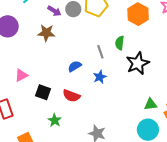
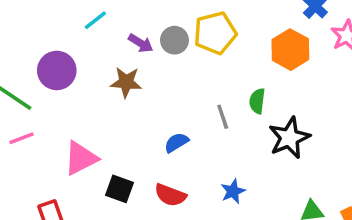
pink triangle: (21, 75) -> (81, 158), size x1.5
blue star: (100, 77) -> (233, 191), moved

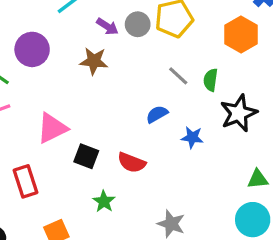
gray line: (223, 117) -> (178, 76), moved, turned -30
blue semicircle: (176, 142) -> (157, 114), moved
blue star: (233, 191) -> (192, 137), moved, turned 30

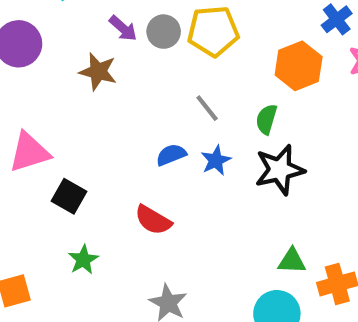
green semicircle: (211, 80) -> (266, 119), moved
blue star: (192, 137) -> (216, 160), moved, turned 30
red semicircle: (132, 163) -> (153, 220), moved

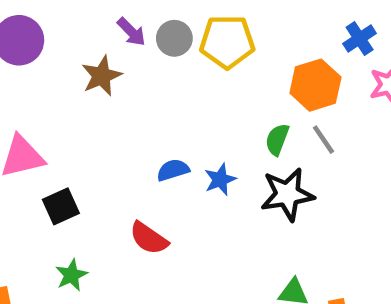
brown star: (98, 72) -> (102, 76), turned 30
gray line: (207, 108) -> (323, 140), moved
black square: (69, 196) -> (61, 206), turned 32

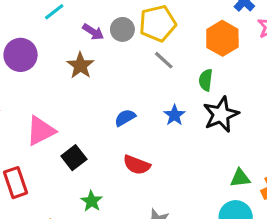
gray line: (323, 140) -> (164, 60), moved
blue semicircle: (173, 170) -> (125, 118), moved

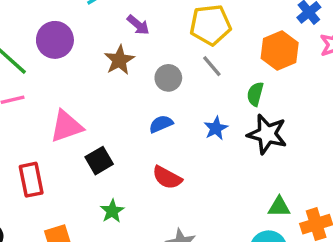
gray circle: (122, 29) -> (168, 78), moved
black star: (221, 114) -> (267, 134), turned 30

